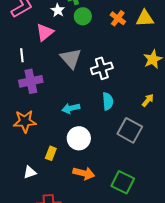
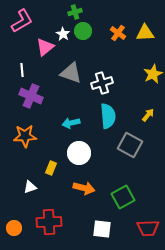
white star: (58, 10) -> (63, 34), moved
gray triangle: (71, 58) -> (71, 73), turned -30
purple cross: (31, 81) -> (31, 96), turned 35
cyan semicircle: (108, 101) -> (108, 116), size x1.4
green square: (123, 182) -> (123, 197), turned 35

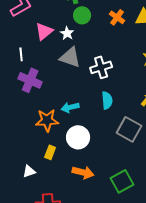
white star: (63, 34) -> (67, 33), moved
cyan semicircle: (108, 116) -> (107, 100), size x0.7
orange star: (25, 136) -> (47, 120), moved

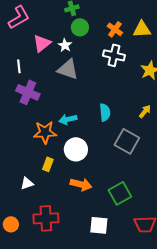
white cross: (101, 67) -> (114, 55), moved, turned 30

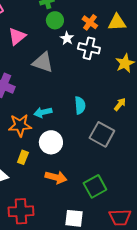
white star: (65, 45) -> (67, 38), moved

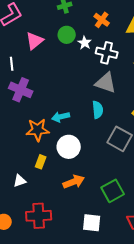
green circle: (55, 20) -> (67, 35), moved
orange cross: (90, 22) -> (102, 20), moved
gray triangle: (43, 62) -> (106, 83), moved
orange arrow: (56, 177) -> (74, 182), turned -35

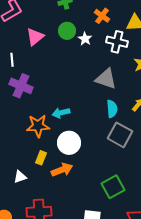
white cross: (107, 53) -> (117, 42), moved
cyan semicircle: (98, 110) -> (112, 109), moved
orange arrow: (74, 182) -> (62, 170), moved

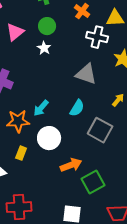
white star: (85, 39) -> (44, 48), moved
cyan semicircle: (112, 109) -> (77, 108), moved, turned 36
cyan arrow: (61, 113) -> (41, 108), turned -36
orange arrow: (62, 170) -> (71, 165), moved

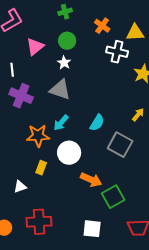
gray triangle: (86, 74) -> (60, 90), moved
orange arrow: (71, 165) -> (91, 180), turned 45

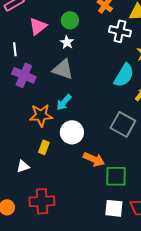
cyan semicircle: (97, 123) -> (124, 75), moved, size x1.4
green square: (113, 197) -> (116, 176), turned 30
white square: (92, 229) -> (114, 208), moved

